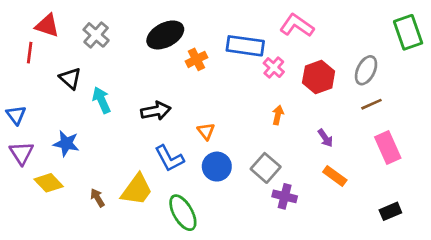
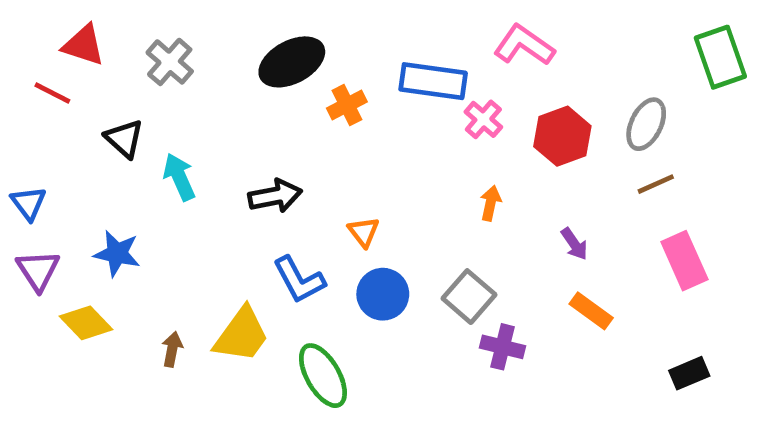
red line: (30, 53) -> (52, 93), turned -70
brown arrow: (97, 198) -> (172, 349), turned 42

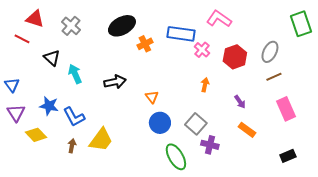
blue L-shape: (299, 280) -> (74, 117), moved
green ellipse: (323, 376) -> (176, 157), moved

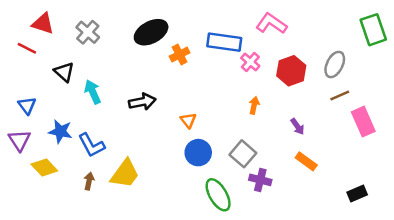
blue triangle: (12, 85) -> (27, 105), moved
pink rectangle: (286, 109) -> (363, 122), moved

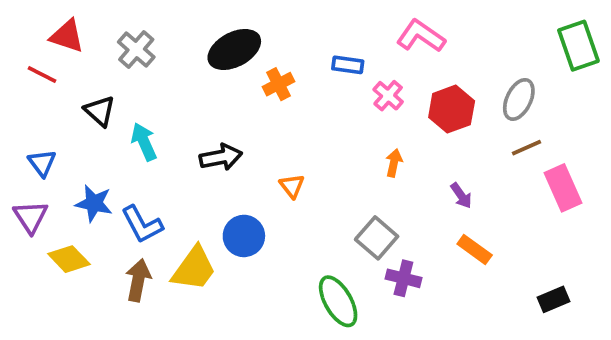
blue rectangle: (224, 42) -> (348, 65), size x0.6
blue circle: (198, 153) -> (244, 236), moved
brown arrow: (89, 181) -> (138, 280), size x1.5

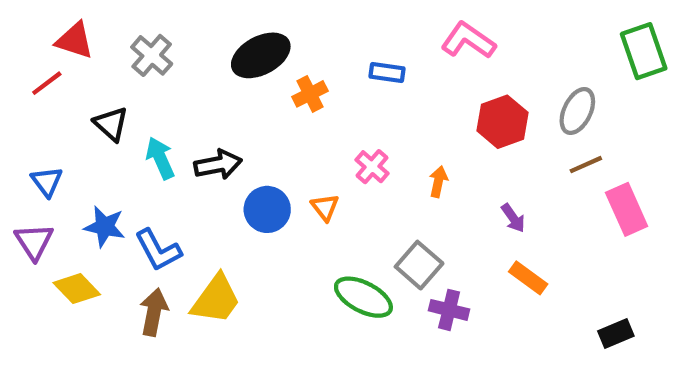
red line: (42, 74) -> (47, 83), turned -64
pink cross: (388, 96) -> (372, 167), moved
black arrow: (221, 157) -> (218, 165), moved
blue circle: (244, 236) -> (267, 209), moved
green ellipse: (338, 301) -> (363, 297), moved, turned -33

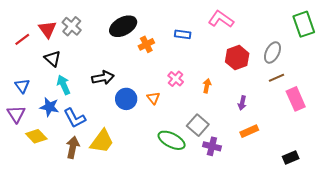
red triangle: (75, 40) -> (47, 29), moved, turned 36
cyan arrow: (160, 158) -> (64, 85), moved
purple arrow: (513, 218) -> (242, 103), turned 48
orange rectangle: (528, 278) -> (249, 131), turned -60

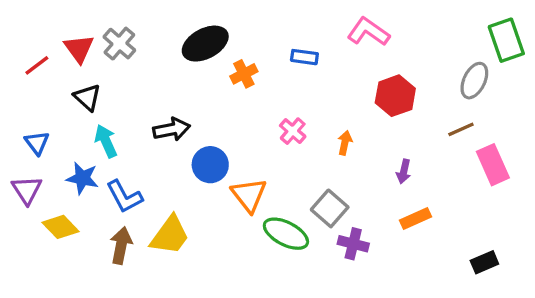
gray ellipse: (272, 52) -> (474, 81), moved
orange triangle: (153, 98) -> (249, 195), moved, size x1.6

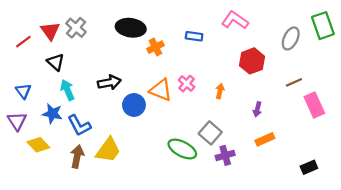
black ellipse: (205, 44) -> (131, 28), turned 36
gray ellipse: (474, 81) -> (291, 38), moved
orange triangle: (249, 195) -> (161, 90), moved, turned -30
purple cross: (353, 244) -> (225, 155), turned -30

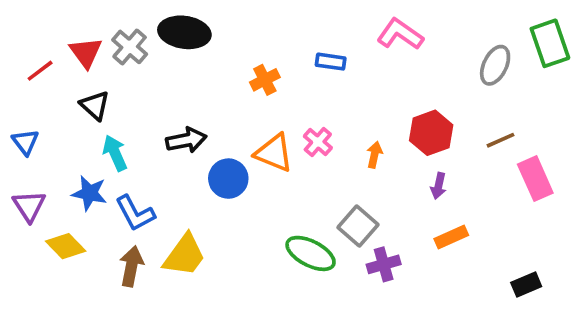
black ellipse: (131, 28) -> (184, 32), moved
red hexagon: (252, 61) -> (431, 133), moved
blue triangle: (23, 91) -> (25, 142), moved

